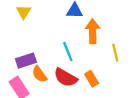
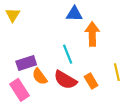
yellow triangle: (24, 12) -> (13, 15), moved
yellow line: (115, 53) -> (117, 72), moved

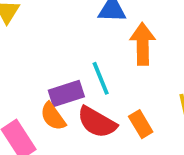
purple rectangle: (26, 63) -> (66, 94), moved

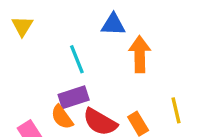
cyan line: (101, 78) -> (77, 59), moved

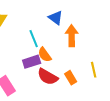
blue triangle: (113, 24) -> (56, 18), turned 35
orange semicircle: (62, 117) -> (45, 55), moved

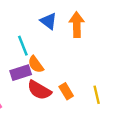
orange arrow: (72, 36) -> (77, 25), moved
yellow line: (94, 70) -> (97, 95), moved

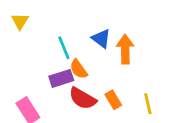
blue triangle: (49, 21) -> (101, 39), moved
orange arrow: (77, 25) -> (125, 49), moved

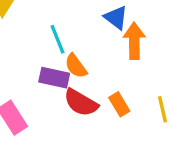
blue triangle: (101, 39) -> (116, 18), moved
purple rectangle: (61, 78) -> (54, 78), turned 30

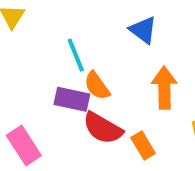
orange arrow: (134, 41) -> (164, 88), moved
orange rectangle: (119, 104) -> (143, 145), moved

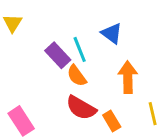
cyan line: (76, 55) -> (80, 49), moved
purple rectangle: (72, 99) -> (58, 55), moved, turned 35

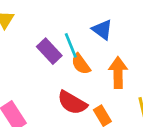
orange semicircle: (77, 76) -> (81, 64), moved

